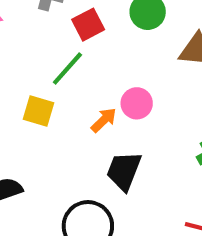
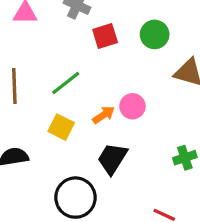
green line: (67, 68) -> (66, 83), moved
yellow square: (39, 111) -> (61, 127), moved

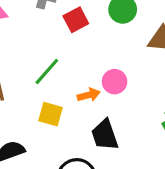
orange arrow: (104, 115) -> (89, 95), turned 30
black trapezoid: (112, 159) -> (105, 135), turned -40

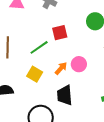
red square: (76, 20) -> (60, 33), moved
orange arrow: (89, 95) -> (61, 68), turned -48

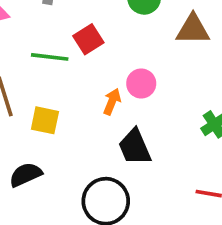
green line: (39, 47) -> (50, 57), moved, turned 60
yellow square: (35, 74) -> (45, 120), moved

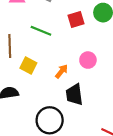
red square: (88, 39) -> (76, 19), moved
orange arrow: (112, 102) -> (62, 71), moved

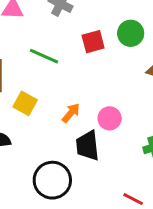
pink circle: (88, 60) -> (110, 118), moved

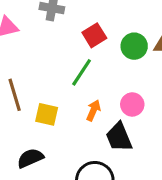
green circle: (131, 33) -> (134, 46), moved
green line: (44, 56) -> (82, 72), moved, turned -64

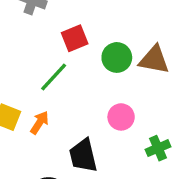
pink circle: (132, 104) -> (121, 117), moved
orange arrow: (93, 110) -> (39, 123), moved

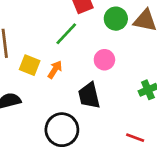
pink circle: (121, 117) -> (104, 60), moved

